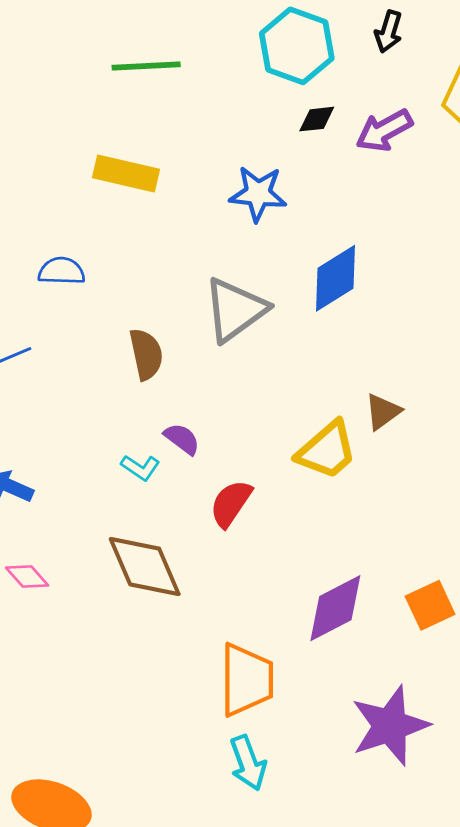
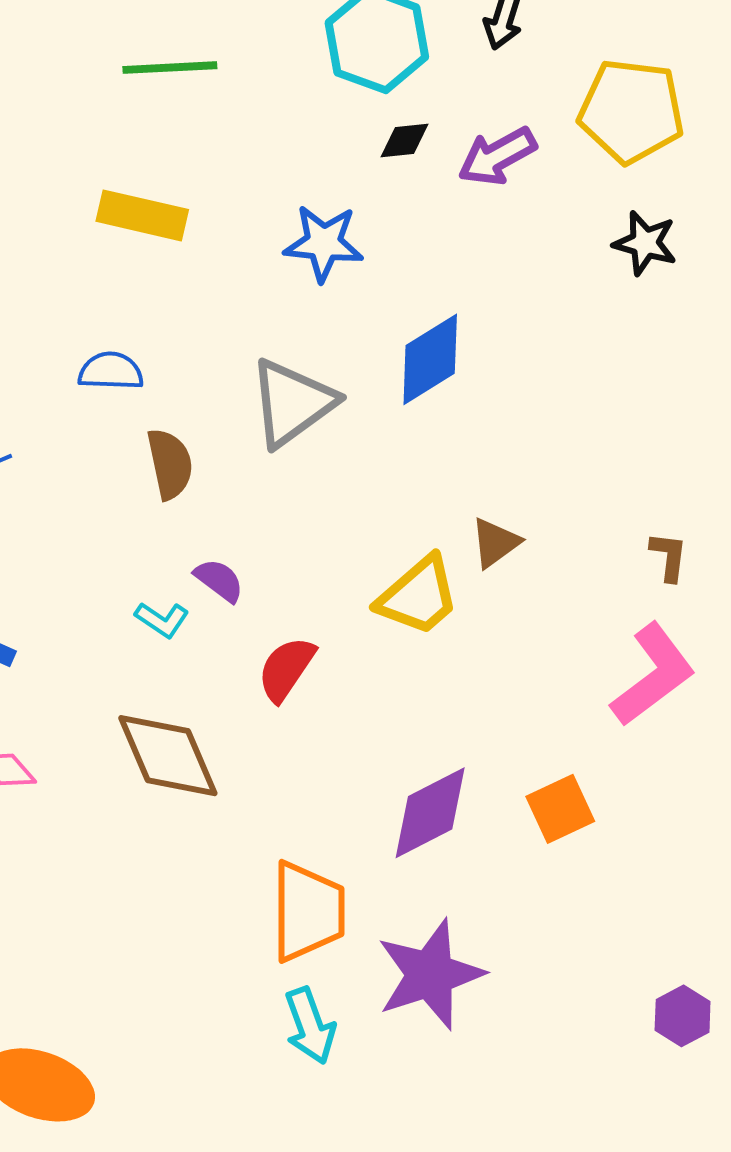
blue semicircle: (62, 271) -> (111, 371), moved
purple star: (390, 726) -> (430, 974), moved

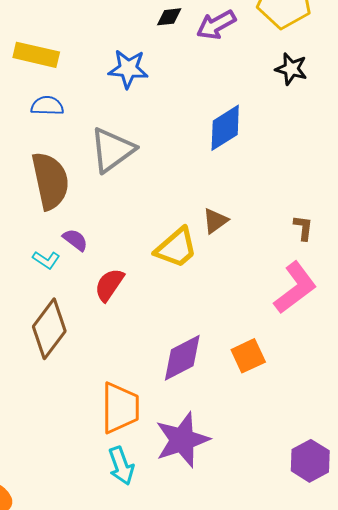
blue diamond: (430, 359) -> (225, 128), moved
blue semicircle: (111, 371) -> (47, 106), moved
brown semicircle: (170, 464) -> (50, 181), size x1.6
brown diamond: (168, 756) -> (49, 329), turned 60
purple hexagon: (683, 1016) -> (310, 461), size x1.4

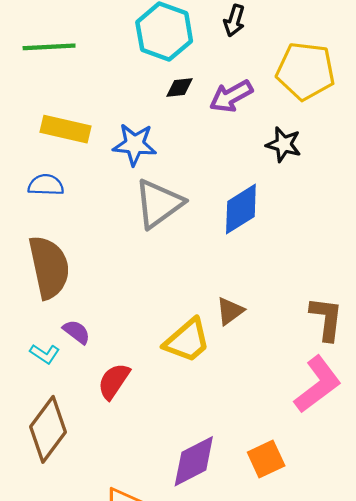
yellow rectangle: (36, 55) -> (66, 129), moved
black star: (291, 69) -> (284, 144), moved
gray triangle: (112, 150) -> (159, 204), moved
brown L-shape: (303, 228) -> (326, 319), size x1.6

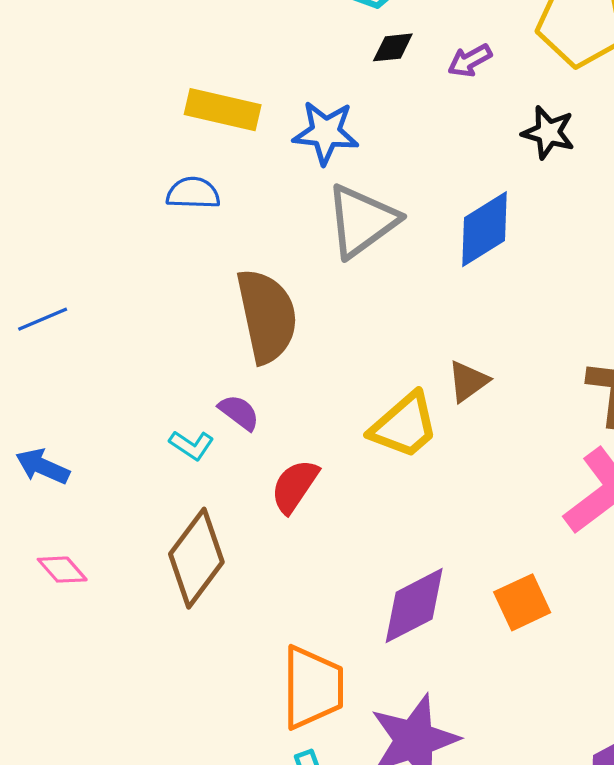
purple arrow: (231, 96) -> (470, 61), size x0.7
brown semicircle: (49, 267) -> (267, 316), moved

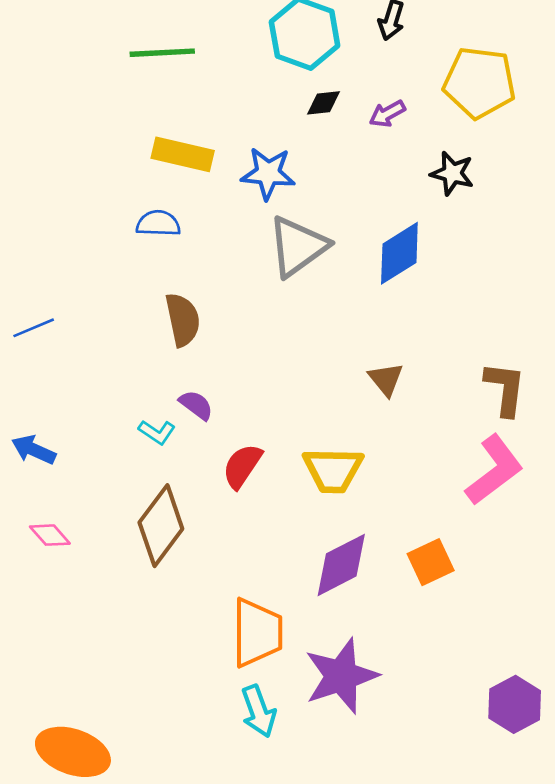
brown semicircle: (267, 316) -> (183, 320), moved, size x0.7
brown triangle: (468, 381) -> (386, 379), turned -33
yellow trapezoid: (404, 426) -> (333, 470), moved, turned 42

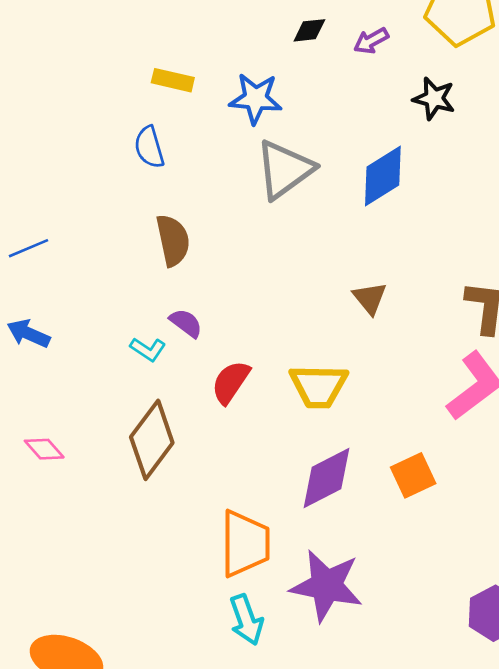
yellow rectangle: (183, 154) -> (173, 80), size x0.7
blue semicircle: (158, 223) -> (149, 147), turned -108
blue arrow: (34, 450) -> (28, 334), moved
purple star: (341, 676) -> (326, 586), turned 30

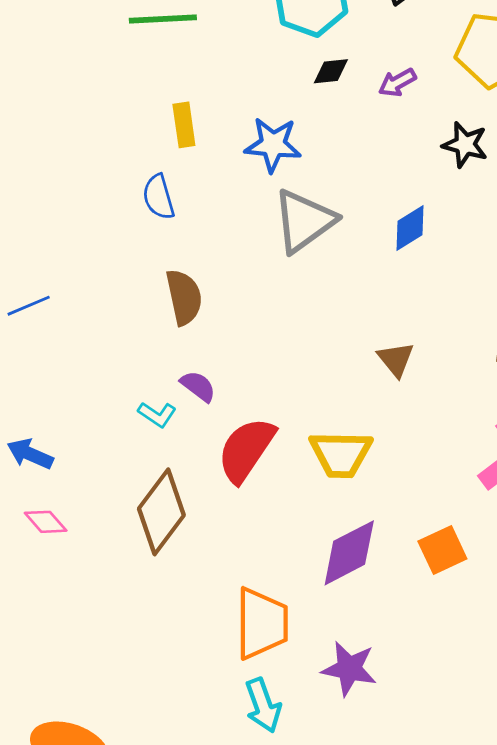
yellow rectangle: (173, 80) -> (184, 125), turned 69
blue diamond: (383, 176) -> (410, 228), size x0.7
blue arrow: (28, 334) -> (30, 454), moved
red semicircle: (231, 382) -> (246, 450), size x1.4
purple star: (326, 586) -> (349, 669), size x0.7

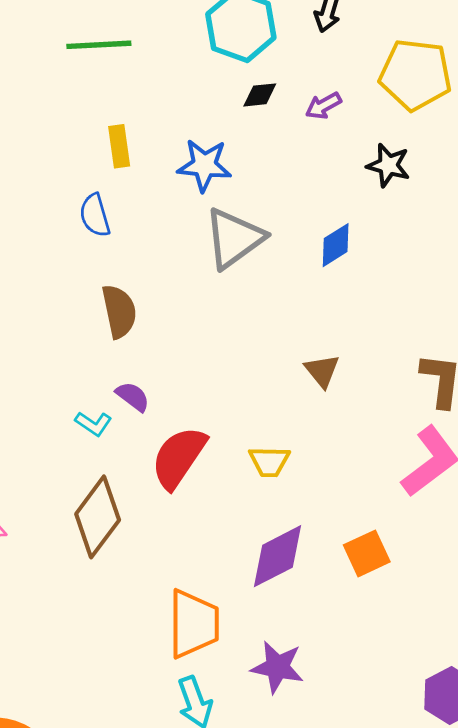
yellow trapezoid: (341, 454) -> (269, 461), size x0.7

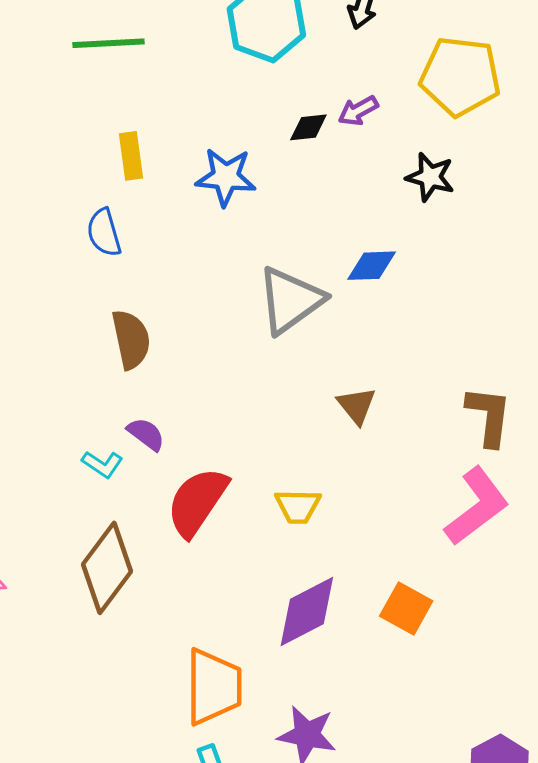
black diamond: (260, 95) -> (308, 127), moved
gray triangle: (234, 238) -> (290, 300), moved
blue diamond: (336, 245) -> (372, 266), turned 30
orange square: (367, 553) -> (406, 609), turned -36

